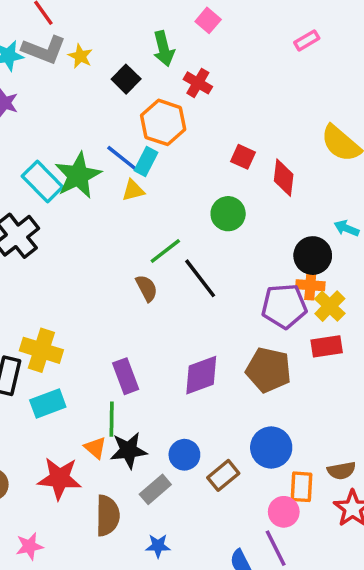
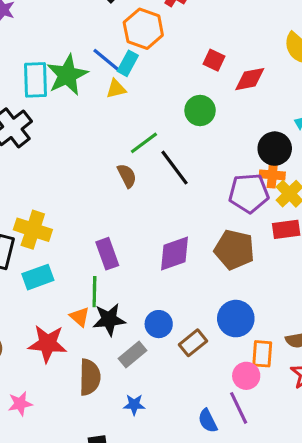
red diamond: (284, 178) -> (250, 79), turned 72
cyan rectangle: (42, 181) -> (36, 80), turned 42

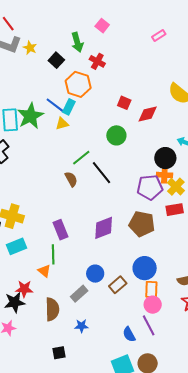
black star: (109, 320) -> (15, 302), moved
red star: (47, 344) -> (24, 289), size x0.7
orange rectangle: (262, 354) -> (151, 289), moved

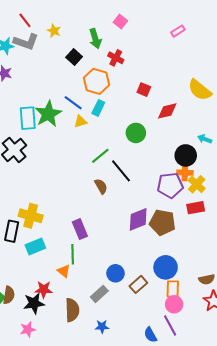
yellow star: (30, 48) -> (54, 31), moved
red square: (124, 103) -> (144, 90), moved
cyan rectangle: (69, 107) -> (98, 108), moved
brown semicircle: (71, 179) -> (101, 186), moved
purple diamond: (104, 228) -> (138, 219), moved

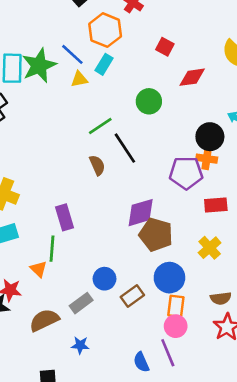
yellow cross: (197, 184) -> (210, 248), moved
brown pentagon: (162, 223) -> (156, 235), moved
brown semicircle: (72, 310) -> (44, 320), turned -120

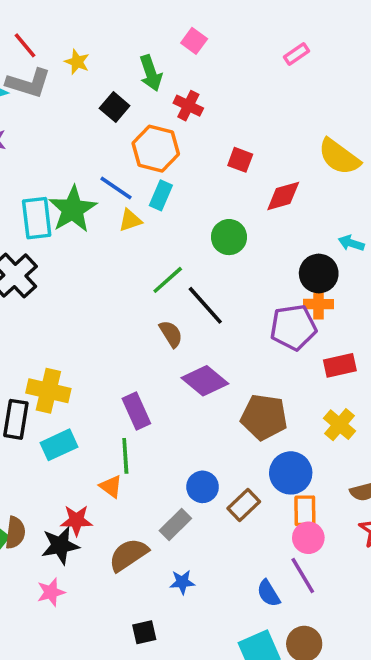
purple diamond: (141, 213) -> (205, 381), moved, turned 64

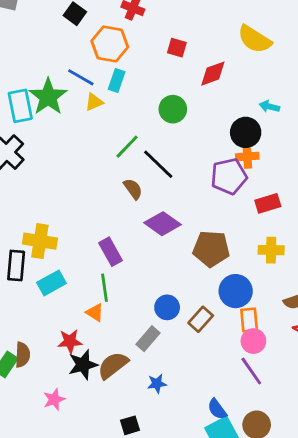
yellow cross: (339, 425) -> (271, 250), turned -35
black star: (60, 545) -> (83, 365), moved
blue semicircle: (268, 593) -> (217, 409), moved

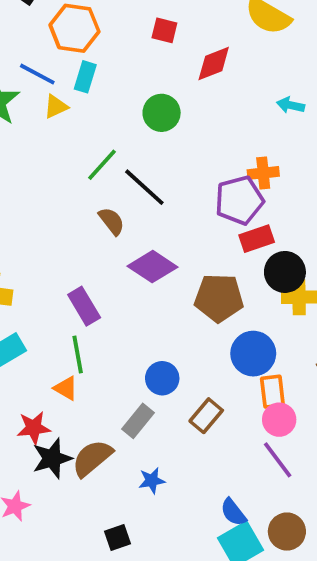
black circle: (246, 132) -> (285, 272), moved
red rectangle: (268, 203) -> (257, 239), moved
brown rectangle: (201, 319) -> (206, 416), moved

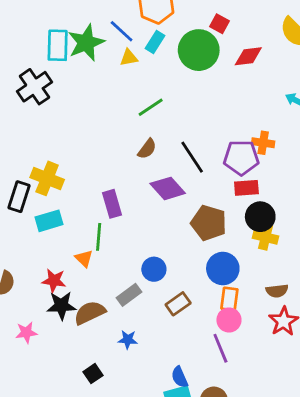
green circle: (162, 113) -> (199, 50), moved, size x1.5
black line: (144, 187) -> (192, 157), moved
brown semicircle: (112, 221) -> (147, 149), turned 60
black square: (118, 538) -> (93, 374), turned -30

